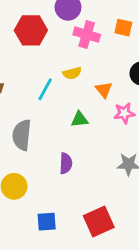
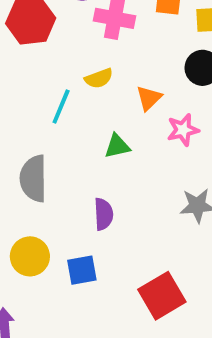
orange triangle: (104, 90) -> (149, 98), turned 30
blue square: (47, 222) -> (82, 270), moved

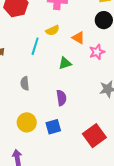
orange triangle: (149, 98) -> (78, 38), turned -40
gray semicircle: (33, 179) -> (25, 83), size x0.6

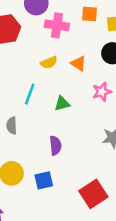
orange triangle: (78, 38) -> (78, 63), moved
cyan line: (35, 46) -> (30, 94), moved

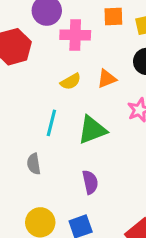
orange triangle: (78, 63) -> (107, 79), turned -49
green triangle: (62, 104) -> (92, 130), size x1.5

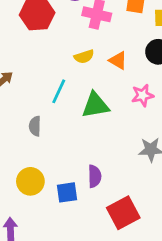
orange triangle: (107, 79) -> (118, 60), turned 42
purple semicircle: (90, 182) -> (95, 176), moved

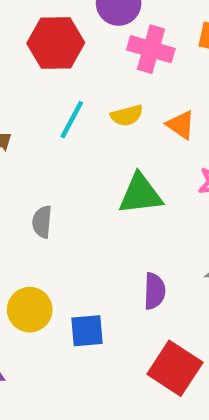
cyan line: (59, 91) -> (72, 120), moved
purple semicircle: (95, 176) -> (154, 291), moved
red square: (123, 213) -> (175, 368), turned -32

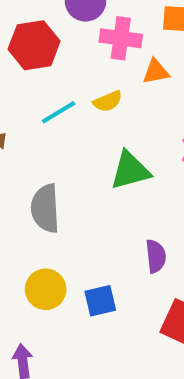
cyan line: (72, 120) -> (59, 112), turned 39
orange triangle: (181, 125) -> (156, 72), moved, turned -36
gray semicircle: (42, 222) -> (45, 208), size x1.6

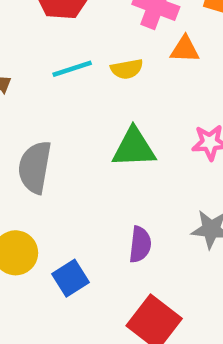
blue square: (100, 301) -> (71, 278), turned -32

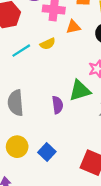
green triangle: (134, 148) -> (80, 91), moved
purple semicircle: (140, 244) -> (57, 105), moved

